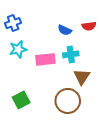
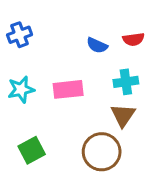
cyan star: (18, 49) -> (21, 89), moved
cyan cross: (71, 54) -> (126, 82), moved

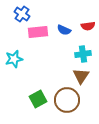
blue cross: (20, 35) -> (22, 14), moved, turned -35
pink rectangle: (68, 89) -> (38, 32), moved
green square: (32, 150) -> (38, 99), moved

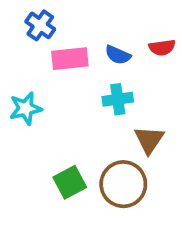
cyan cross: (83, 54) -> (118, 99), moved

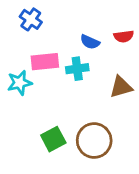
pink rectangle: (70, 59) -> (45, 62), moved
cyan cross: (118, 99) -> (77, 69), moved
brown triangle: (149, 140) -> (121, 87), moved, turned 40

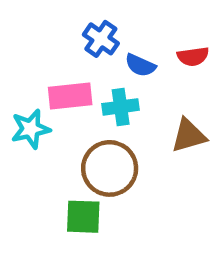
blue cross: (31, 19) -> (101, 39), moved
green square: (53, 139) -> (83, 217), turned 30
brown circle: (94, 141) -> (110, 168), moved

